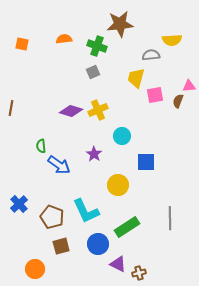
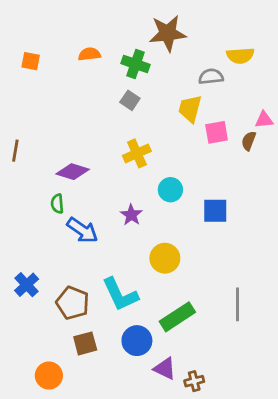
gray square: (93, 72) -> (130, 100), turned -32
purple diamond: (71, 111) -> (73, 172), moved
blue square: (146, 162) -> (215, 211), moved

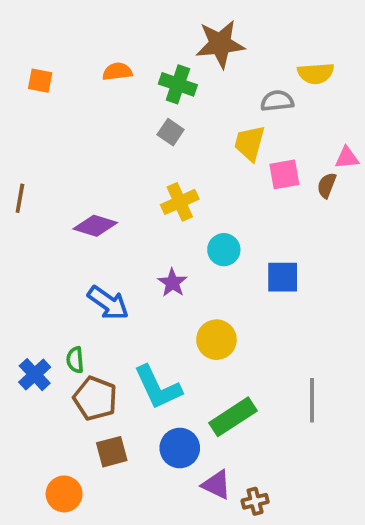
green semicircle: (57, 204) -> (75, 360), moved

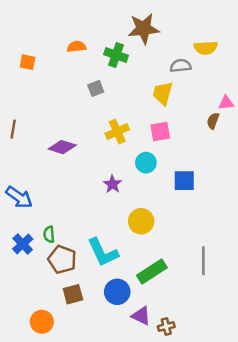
orange square: (40, 81) -> (27, 62), moved
gray square: (171, 132) -> (96, 88), moved, turned 35
pink square: (284, 174) -> (160, 132), moved
blue arrow: (108, 303) -> (19, 197), moved

